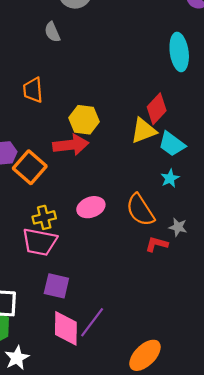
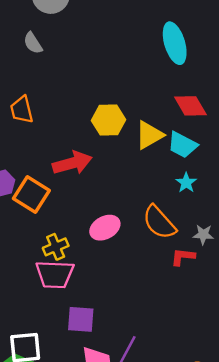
red diamond: (157, 109) -> (190, 106), moved, turned -64
yellow hexagon: (84, 120) -> (108, 120), moved

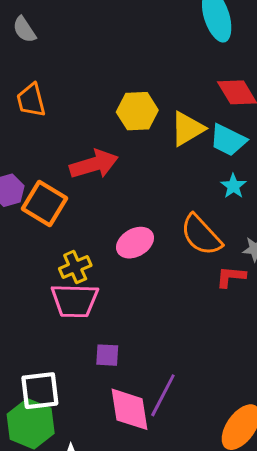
gray semicircle: (33, 43) -> (24, 30), moved
purple square: (81, 319) -> (107, 355), size x0.7

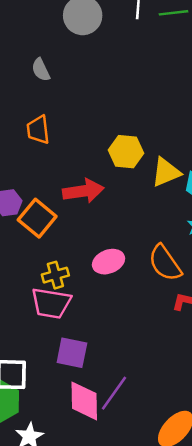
purple square: (107, 355) -> (72, 353), size x1.5

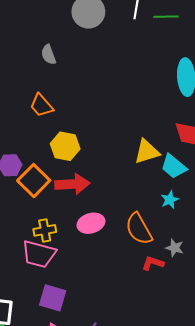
orange trapezoid: (38, 130) -> (41, 105), turned -40
yellow hexagon: (126, 152) -> (65, 146), moved
red arrow: (83, 191) -> (72, 184), moved

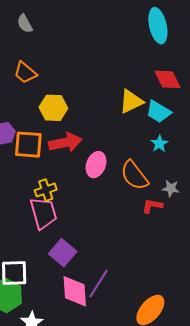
orange square: (34, 181) -> (28, 145), turned -32
pink ellipse: (91, 223) -> (96, 165), moved, turned -45
pink trapezoid: (39, 254) -> (43, 213), turned -112
purple square: (53, 298) -> (63, 253), turned 32

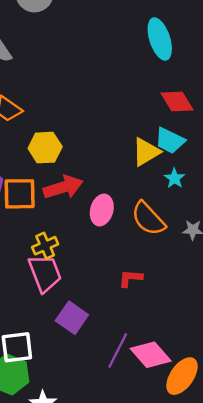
yellow triangle: (131, 101) -> (146, 152), moved
red L-shape: (152, 206) -> (130, 278), moved
pink diamond: (75, 291) -> (151, 355), moved, turned -32

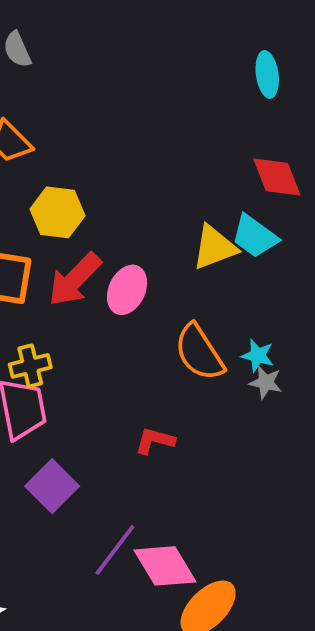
cyan ellipse: (160, 39) -> (267, 74), size x0.7
cyan star: (174, 178) -> (258, 356), moved, turned -30
red arrow: (63, 187) -> (75, 279), turned 141
pink ellipse: (102, 210) -> (127, 290), moved

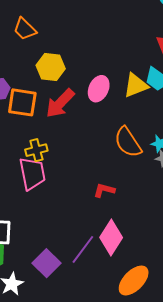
pink ellipse: (127, 290) -> (99, 89), moved
purple square: (52, 486) -> (46, 263), moved
pink diamond: (165, 566) -> (111, 238), moved, turned 64

